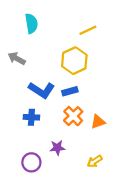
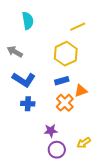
blue L-shape: (42, 90) -> (24, 80), moved
orange triangle: (98, 122) -> (81, 91), moved
purple circle: (31, 162) -> (57, 150), moved

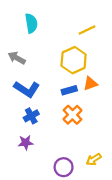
orange triangle: (81, 91) -> (90, 84), moved
blue cross: (28, 104) -> (31, 116), turned -32
purple star: (51, 131) -> (26, 143), moved

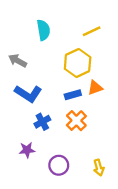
cyan semicircle: (31, 23) -> (43, 30), moved
blue cross: (31, 116) -> (42, 122), moved
yellow arrow: (94, 159) -> (99, 168), turned -72
purple circle: (64, 167) -> (59, 165), moved

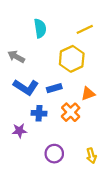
orange triangle: (95, 88) -> (88, 94), moved
blue rectangle: (73, 95) -> (54, 88), moved
blue cross: (42, 122) -> (39, 113), turned 32
purple star: (27, 150) -> (19, 131), moved

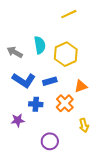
cyan semicircle: (40, 28) -> (40, 45), moved
yellow line: (85, 29) -> (69, 14), moved
yellow arrow: (91, 156) -> (84, 125), moved

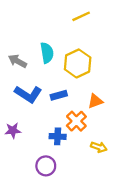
blue cross: (36, 104) -> (58, 136), moved
purple star: (18, 120) -> (13, 131), moved
yellow arrow: (84, 125) -> (99, 147), turned -56
purple circle: (50, 141) -> (46, 166), moved

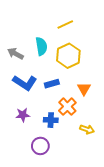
yellow line: (81, 16) -> (65, 25), moved
orange triangle: (95, 101) -> (84, 89), turned -40
purple star: (13, 131) -> (23, 115), moved

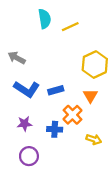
cyan semicircle: (41, 46) -> (45, 19), moved
yellow hexagon: (68, 56) -> (95, 65), moved
purple circle: (40, 146) -> (29, 156), moved

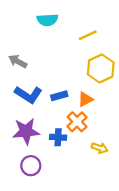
cyan semicircle: (45, 19) -> (47, 20), turned 96
yellow line: (70, 27) -> (88, 35), moved
orange triangle: (90, 96) -> (85, 99), moved, turned 32
purple star: (24, 124) -> (26, 131), size x1.6

